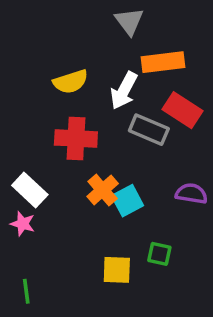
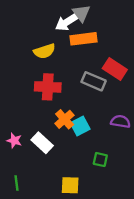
orange rectangle: (163, 62) -> (84, 39), moved
white arrow: (124, 91) -> (67, 22), moved, turned 30
white rectangle: (30, 190) -> (42, 143), moved
yellow square: (117, 270) -> (70, 185), moved

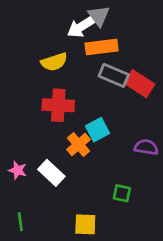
gray rectangle: (94, 81) -> (114, 75), moved
cyan square: (80, 126) -> (97, 130), moved

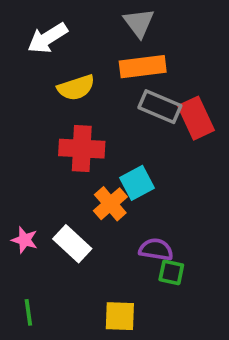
white arrow: (81, 27) -> (47, 38), moved
red rectangle: (139, 84) -> (196, 118), turned 32
purple semicircle: (146, 147) -> (156, 249), moved

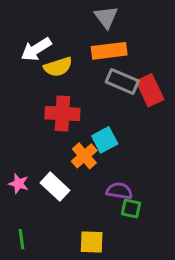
white arrow: (47, 38) -> (36, 49), moved

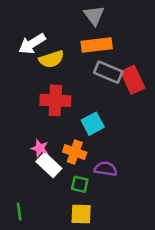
orange cross: (84, 156) -> (75, 152), moved, turned -30
pink star: (19, 184) -> (40, 148), moved
green square: (131, 208) -> (80, 184), moved

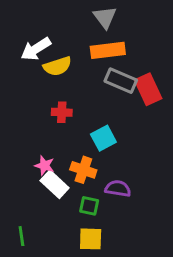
red cross: (55, 100) -> (62, 112), size x0.6

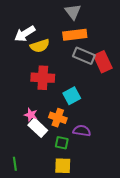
red cross: (62, 112) -> (43, 78), size x1.6

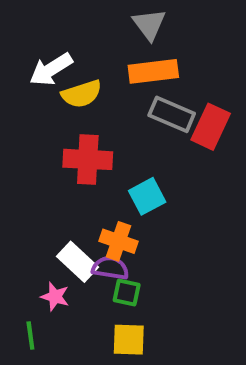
red rectangle: (103, 62) -> (211, 127), turned 50
pink star: (31, 115) -> (55, 297), moved
purple semicircle: (82, 131) -> (110, 268), moved

